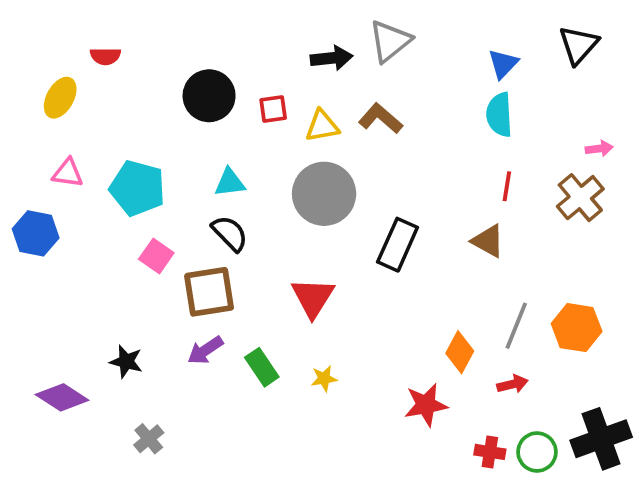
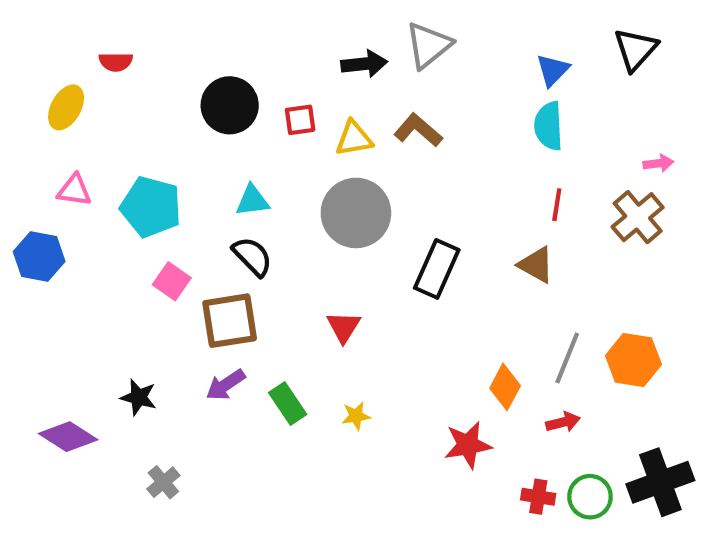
red triangle: (313, 297) -> (344, 327), size x0.7

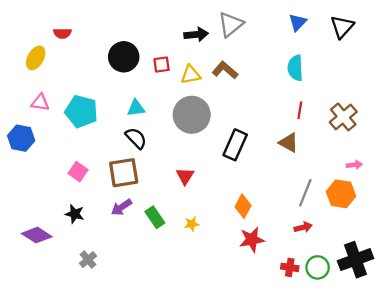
blue triangle: (553, 70) -> (298, 22), moved
pink arrow: (658, 163) -> (354, 165), moved
pink square: (172, 281) -> (78, 172), moved
orange diamond: (505, 387) -> (243, 206), moved

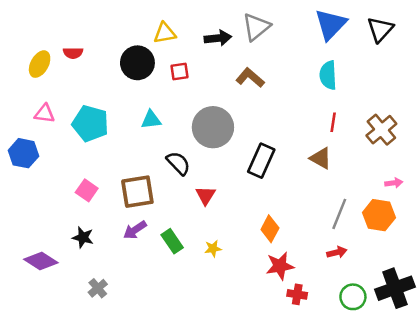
blue triangle: (298, 22) -> (331, 24), size x1.6
red semicircle: (62, 33) -> (73, 53), moved
yellow triangle: (191, 75) -> (165, 33), moved
black semicircle: (136, 138) -> (178, 163), moved
red cross: (290, 267) -> (297, 294), moved

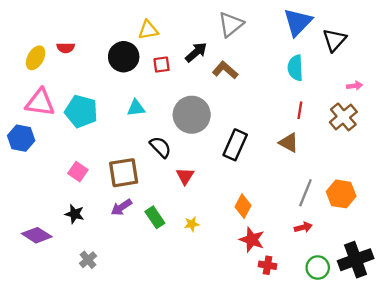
black triangle: (380, 29) -> (334, 40), moved
black arrow: (218, 38) -> (196, 52), moved, turned -35
pink triangle: (45, 114) -> (40, 102), size x1.6
pink arrow: (394, 183) -> (354, 86), moved
red star: (280, 266) -> (252, 240), turned 30

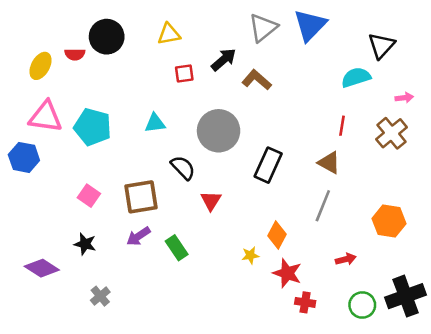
blue triangle: (298, 22) -> (310, 25), moved
black circle: (124, 57) -> (107, 37), moved
cyan semicircle: (295, 68) -> (356, 77), moved, turned 75
gray line: (305, 193) -> (323, 206), moved
yellow star: (192, 224) -> (250, 255), moved

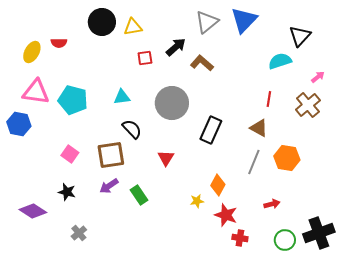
black circle: (107, 37) -> (102, 22), moved
pink arrow: (404, 98) -> (318, 77), turned -32
black semicircle: (183, 168) -> (132, 129), moved
orange hexagon: (389, 221) -> (287, 158), moved

